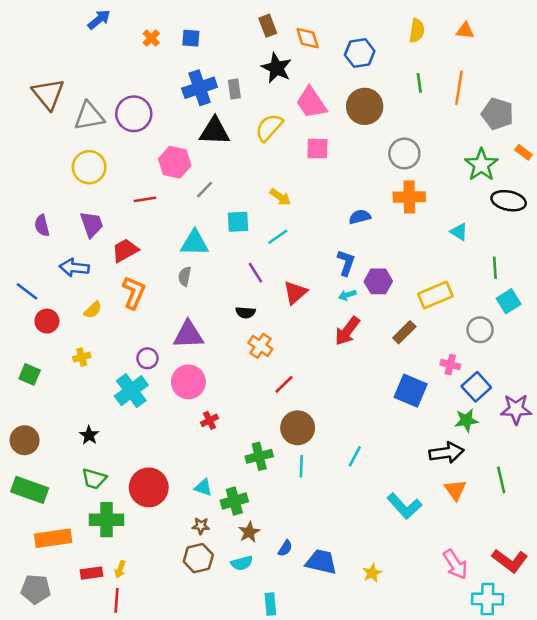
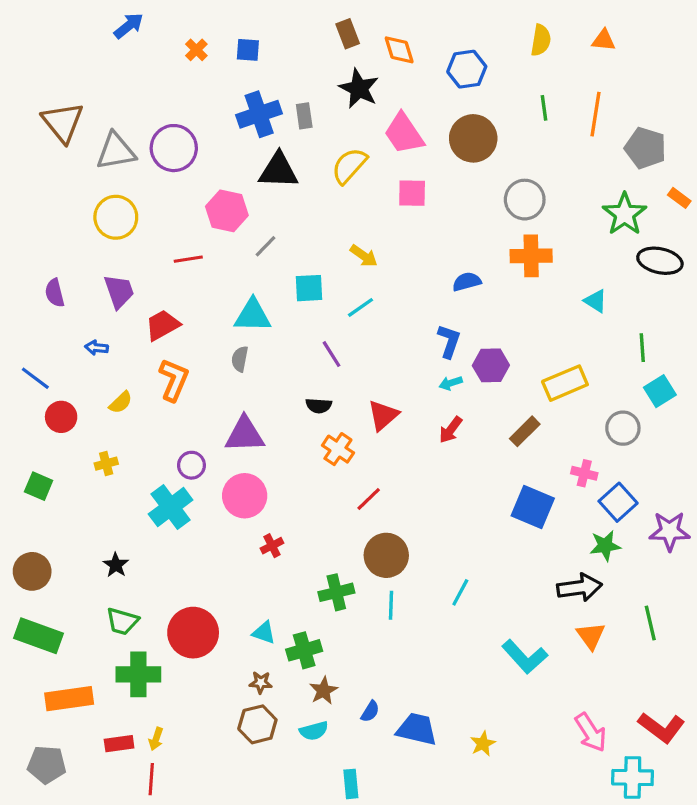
blue arrow: (74, 268) -> (97, 348), size x0.6
red triangle: (295, 293) -> (383, 415), moved
red arrow: (347, 331) -> (451, 430), size x0.7

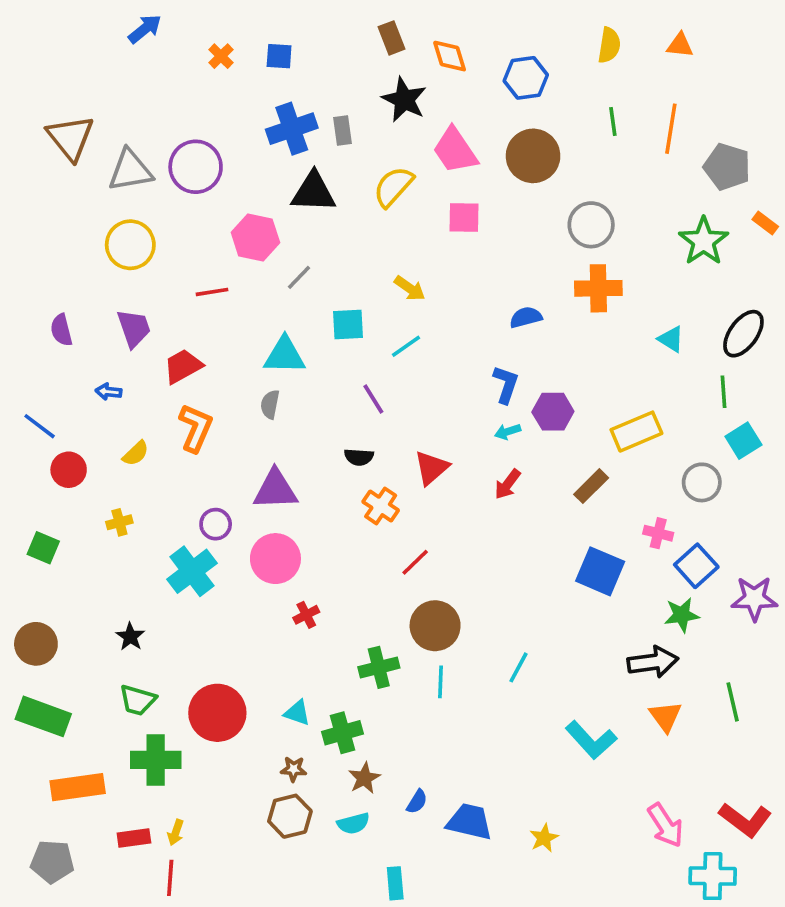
black ellipse: (660, 261) -> (743, 334), moved, turned -66

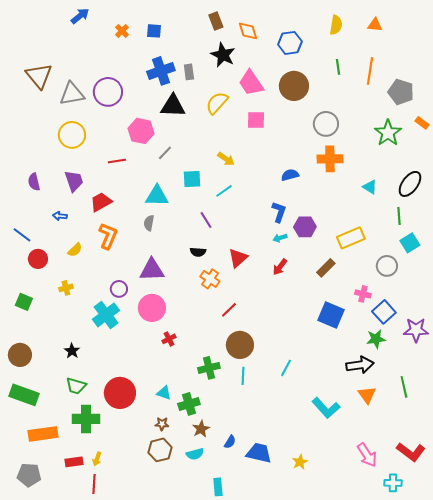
cyan cross: (713, 876) -> (393, 483), size x0.7

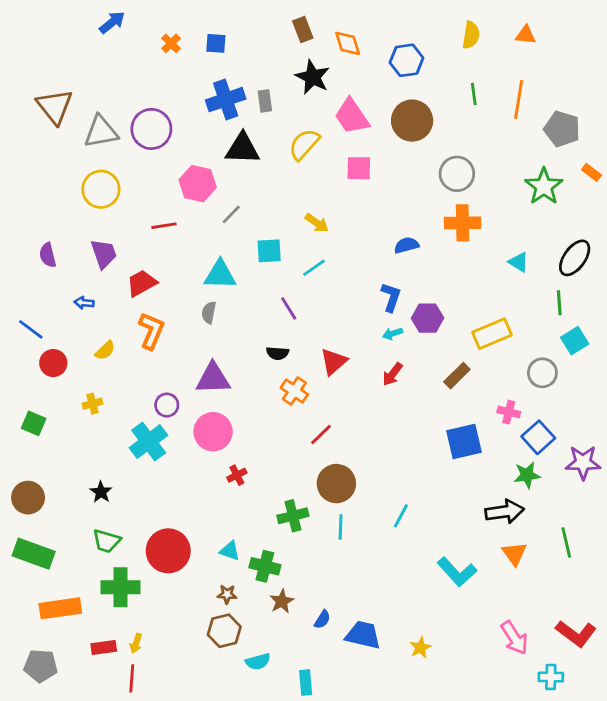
blue square: (331, 315) -> (464, 442), turned -36
green cross: (189, 404) -> (265, 566), turned 30
cyan semicircle: (195, 454) -> (258, 662), moved

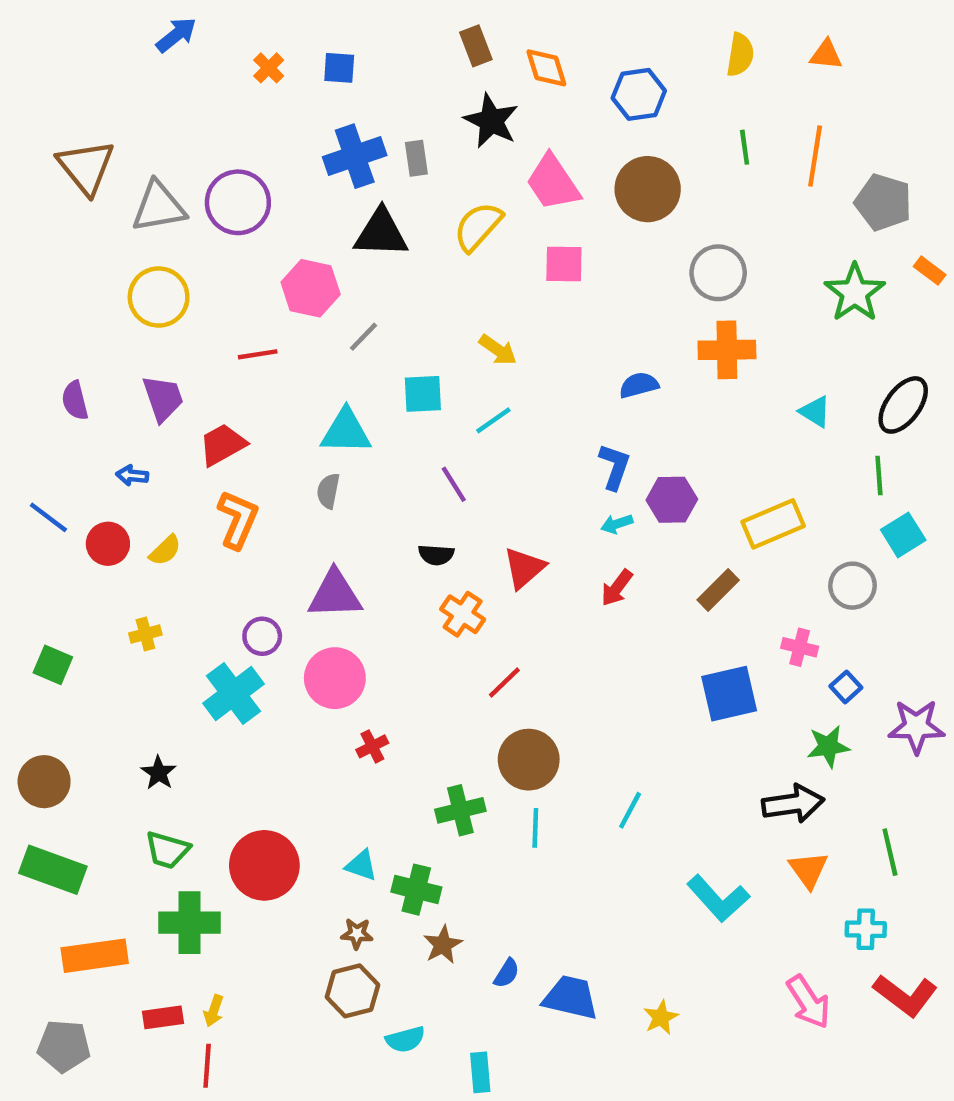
red circle: (53, 363) -> (108, 544), moved
blue square: (538, 437) -> (846, 687), size x0.6
cyan cross: (551, 677) -> (866, 929), moved

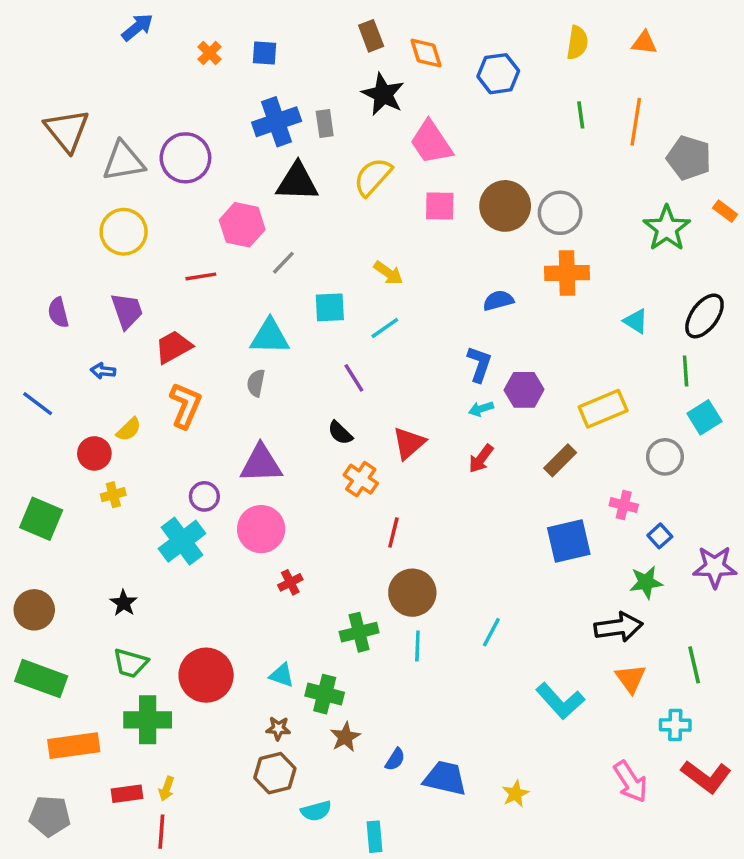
brown circle: (648, 189) -> (505, 206), moved
red circle: (108, 544) -> (94, 453), moved
black semicircle: (436, 555) -> (340, 433), turned 40
green square: (53, 665) -> (41, 519), size x1.4
red line: (504, 683) -> (393, 532), turned -32

